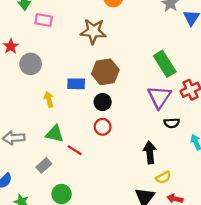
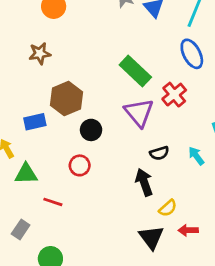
brown star: (93, 31) -> (40, 53), size x0.7
black circle: (103, 102) -> (91, 130), moved
black semicircle: (172, 123) -> (159, 153), moved
green triangle: (55, 134) -> (26, 174), moved

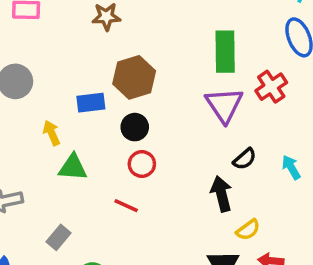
green rectangle: (135, 71) -> (225, 52), turned 40
black circle: (91, 130) -> (135, 127), moved
black semicircle: (159, 153) -> (245, 159), turned -30
red line: (53, 202) -> (126, 206), moved

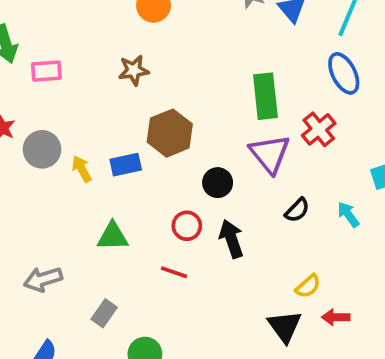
black circle: (135, 127) -> (218, 183), moved
yellow arrow: (52, 133) -> (82, 169), moved
black arrow: (221, 194) -> (231, 239), moved

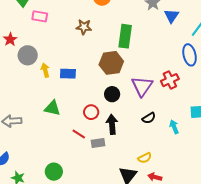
green rectangle: (265, 96) -> (125, 36), moved
brown hexagon: (170, 133) -> (111, 63), moved
gray rectangle: (104, 313) -> (98, 143), moved, turned 32

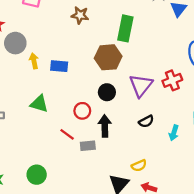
cyan arrow: (174, 127) -> (174, 133), turned -144

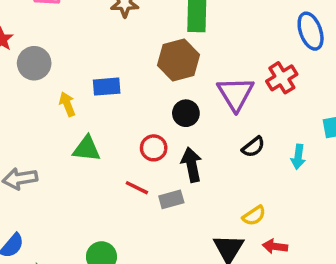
yellow arrow: (34, 61) -> (67, 104), moved

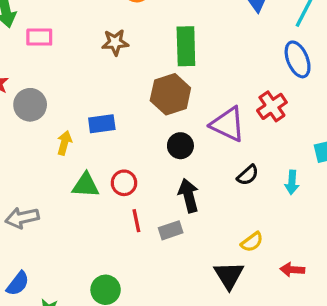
purple triangle: (236, 94) -> (228, 124), turned -30
yellow arrow: (67, 104) -> (64, 143), turned 40
red circle: (154, 148) -> (124, 183), moved
red line: (137, 188) -> (136, 221), turned 55
red arrow: (275, 246) -> (292, 270), moved

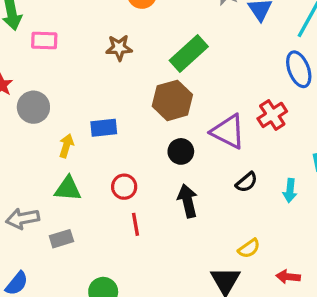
green rectangle: (186, 46) -> (189, 53), turned 48
green triangle: (86, 185) -> (68, 189), moved
gray rectangle: (171, 230) -> (61, 239), moved

